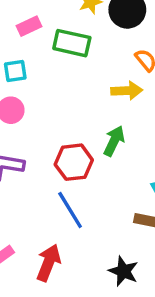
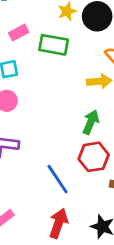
red hexagon: (74, 162) -> (94, 157), moved
red arrow: (49, 263) -> (58, 223), moved

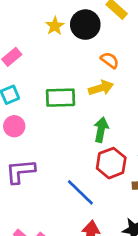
green rectangle: (54, 45) -> (60, 98), moved

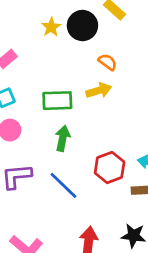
green arrow: (101, 130) -> (63, 138), moved
blue line: (80, 192) -> (63, 185), moved

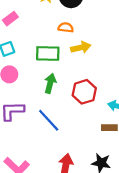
orange semicircle: (108, 62) -> (66, 27), moved, turned -32
red hexagon: (110, 168) -> (84, 92), moved

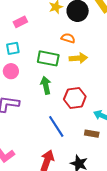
green arrow: (50, 83) -> (46, 85), turned -36
blue line: (49, 120) -> (56, 126), moved

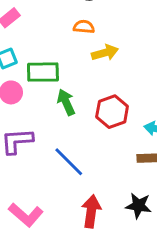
green rectangle: (48, 58) -> (43, 72), moved
blue line: (56, 126) -> (69, 162), moved

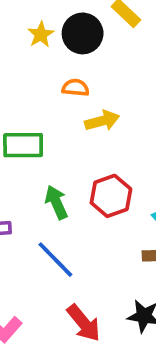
green arrow: (66, 102) -> (56, 202), moved
red arrow: (91, 211) -> (84, 323), turned 132

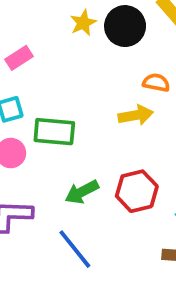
orange semicircle: (75, 88) -> (156, 83), moved
green arrow: (56, 202) -> (82, 192), turned -100

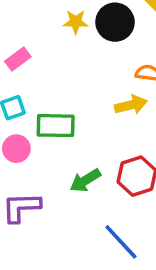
yellow star: (83, 23) -> (76, 22), turned 30
blue line: (75, 249) -> (121, 242), moved

